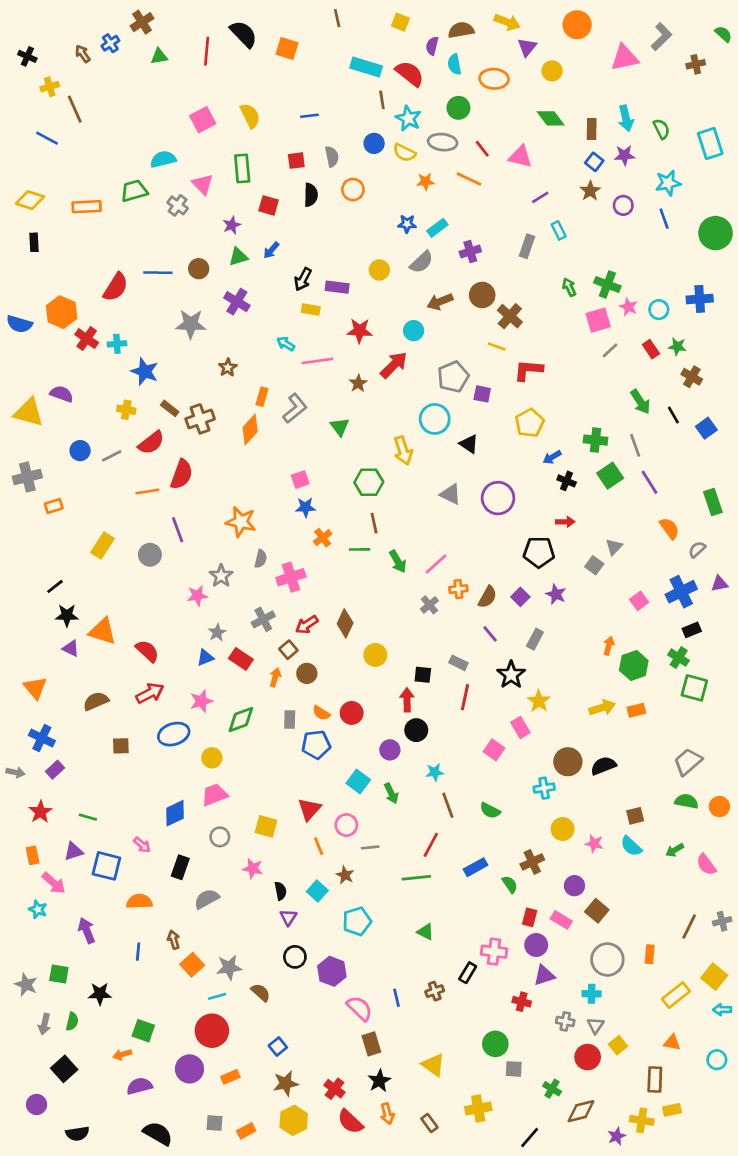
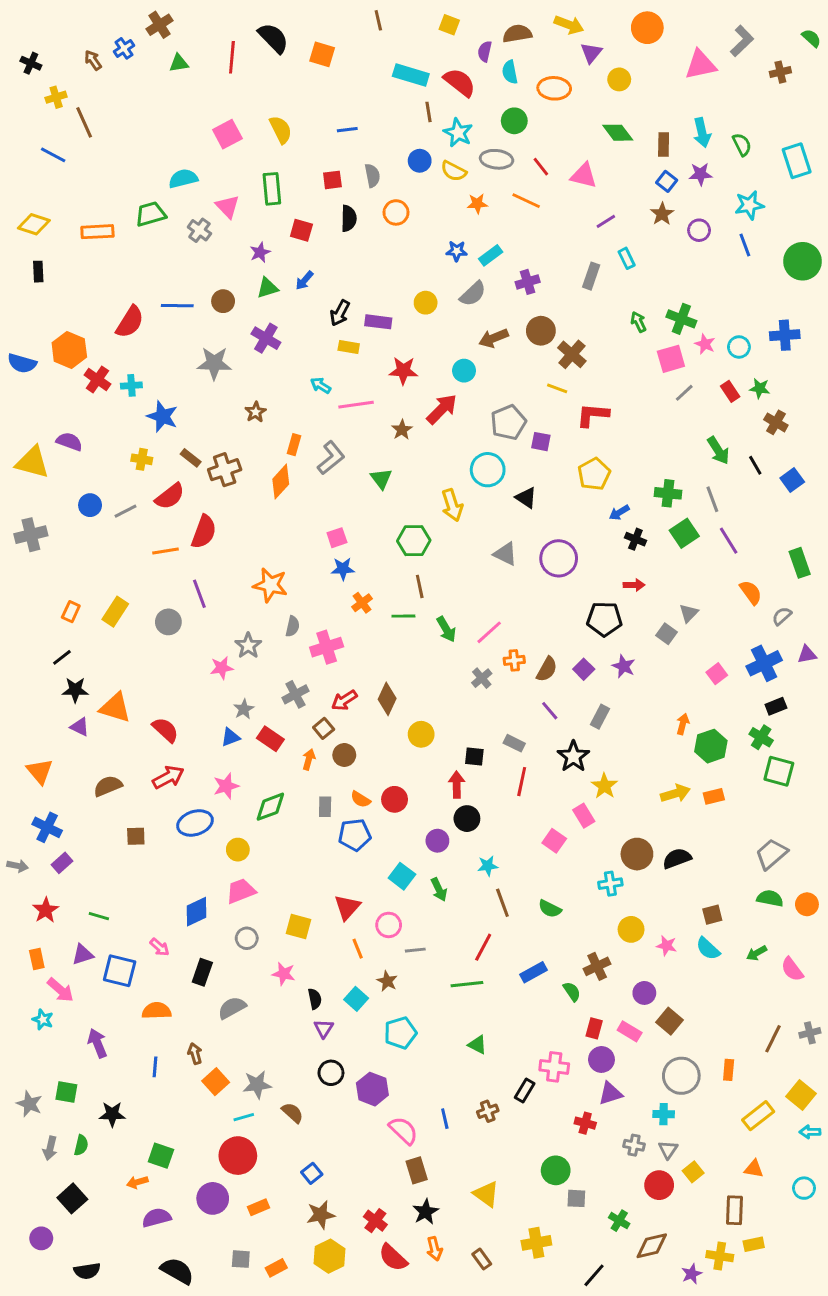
orange rectangle: (54, 506) -> (71, 612), moved, turned -48

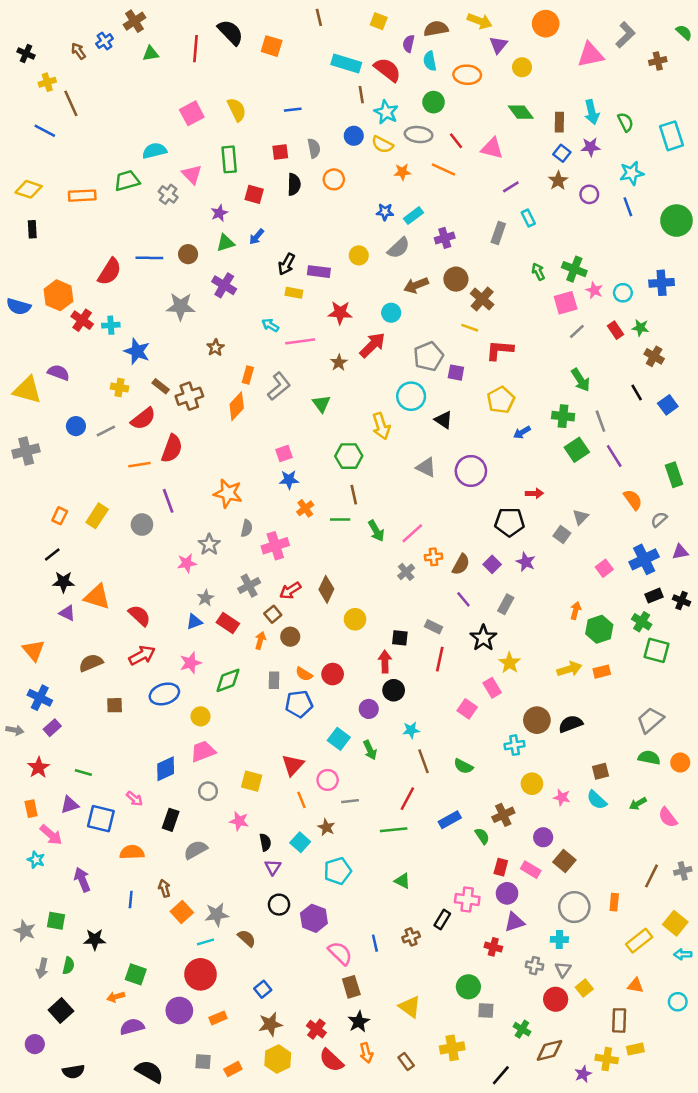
green arrow: (718, 450) -> (581, 380), moved
black cross: (635, 539) -> (681, 601), moved

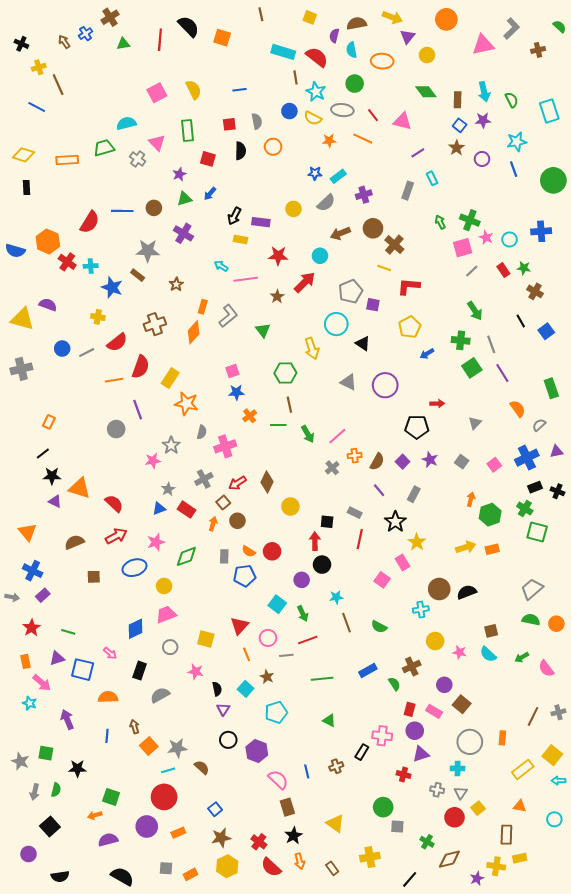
brown rectangle: (161, 386) -> (138, 275), moved
yellow rectangle: (97, 516) -> (170, 378), moved
gray square: (562, 535) -> (462, 462), moved
red line: (407, 799) -> (308, 640), moved, turned 42

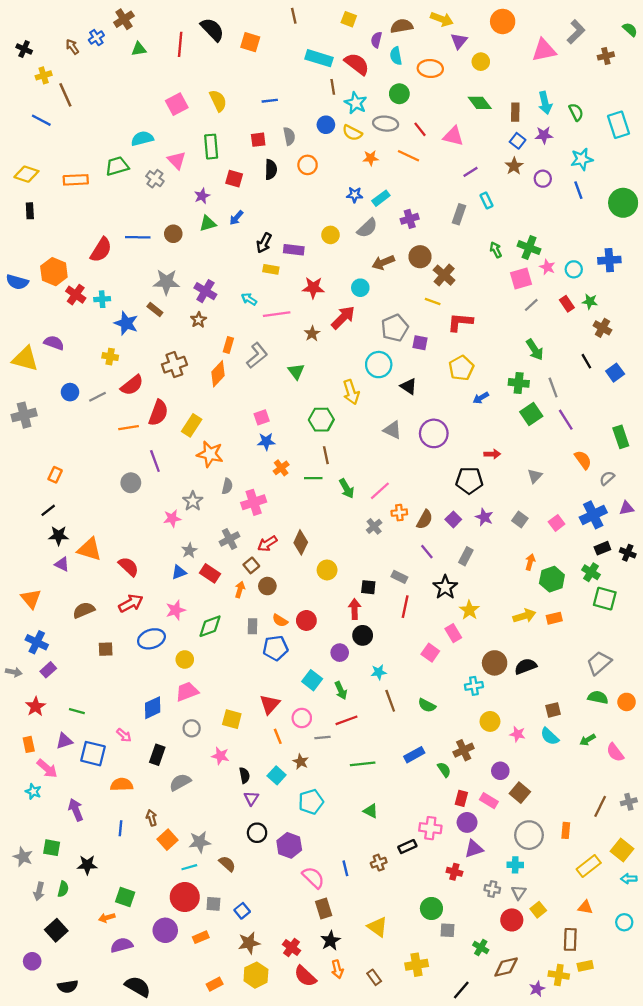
purple cross: (183, 233) -> (205, 291), moved
black rectangle: (362, 752) -> (407, 847), turned 35
gray square: (166, 868) -> (213, 904), moved

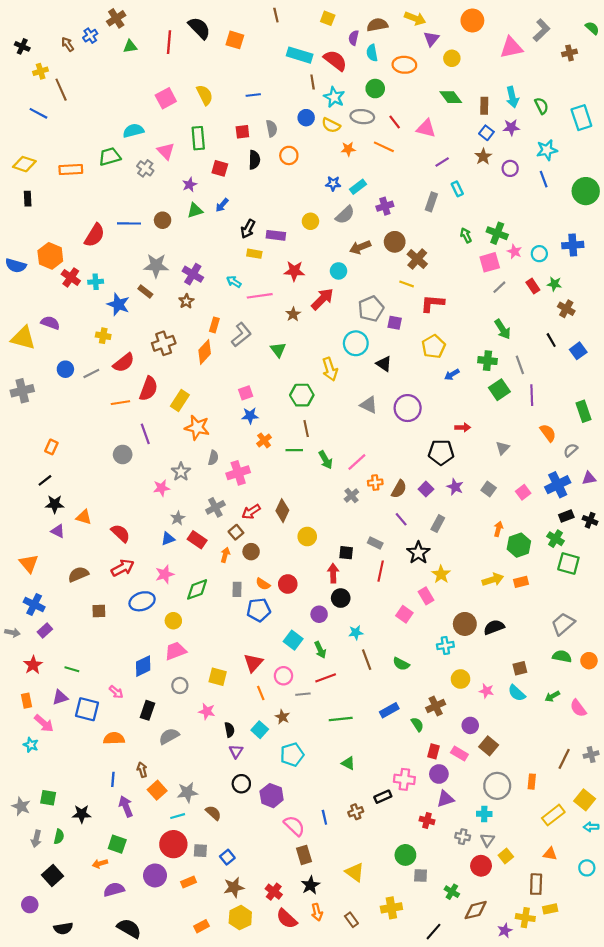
purple line: (566, 420) -> (532, 395), turned 30
orange triangle: (90, 549) -> (84, 517), size x0.7
purple arrow: (76, 810) -> (126, 806), moved

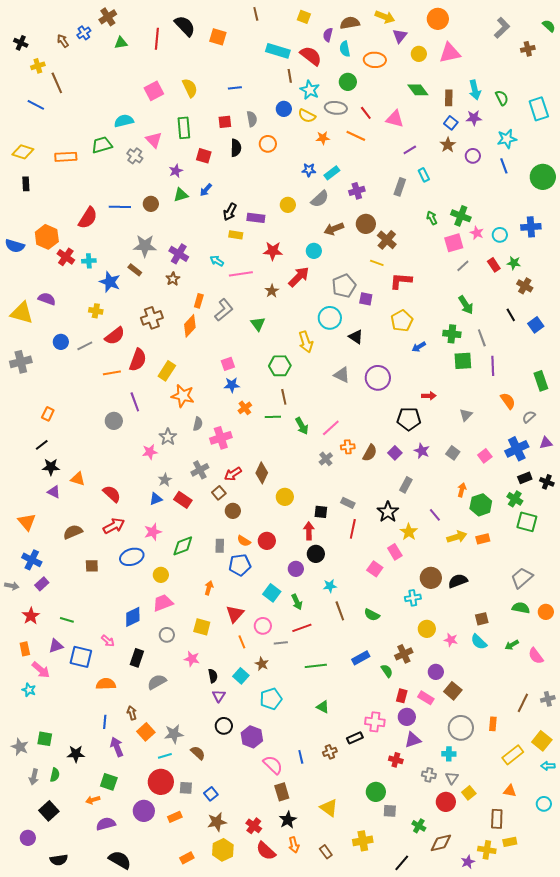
pink triangle: (511, 47) -> (450, 53), moved
green square: (499, 390) -> (463, 361), turned 30
purple line: (401, 519) -> (435, 515), moved
orange arrow: (225, 555) -> (209, 588), moved

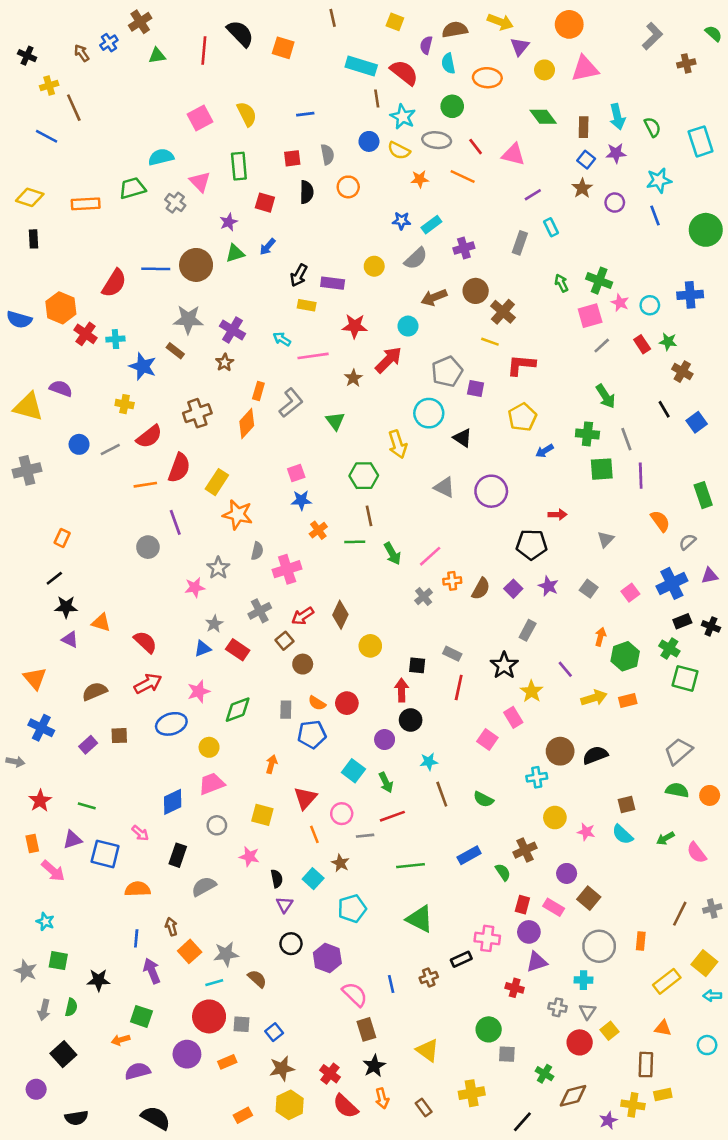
brown circle: (151, 204) -> (196, 265), size x1.6
purple rectangle: (42, 584) -> (88, 745), moved
cyan star: (29, 690) -> (45, 922), moved
green triangle: (323, 707) -> (420, 919), size x1.6

